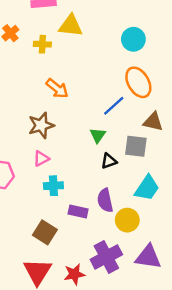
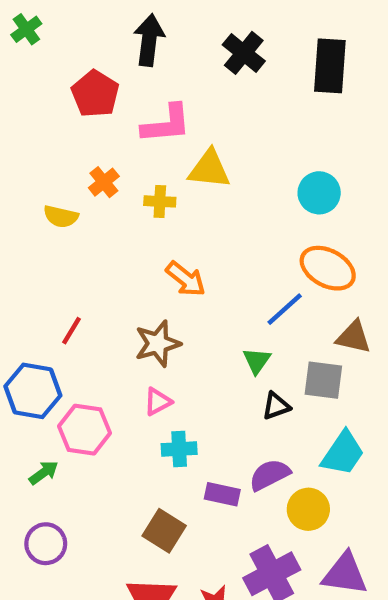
orange ellipse: (138, 82) -> (328, 268), turned -32
purple semicircle: (105, 200) -> (270, 475), turned 75

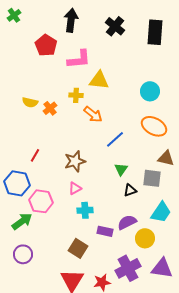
orange cross: (104, 182) -> (50, 108), moved
orange arrow: (186, 279) -> (93, 114), moved
blue line: (285, 309) -> (115, 139), moved
green arrow: (44, 473) -> (22, 221), size x1.5

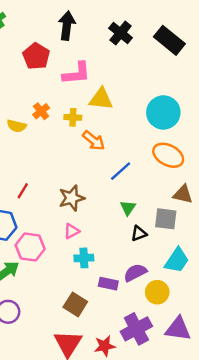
black rectangle: (155, 32) -> (169, 40), turned -55
cyan circle: (150, 91) -> (163, 112), size x1.4
orange cross: (50, 108) -> (41, 111), moved

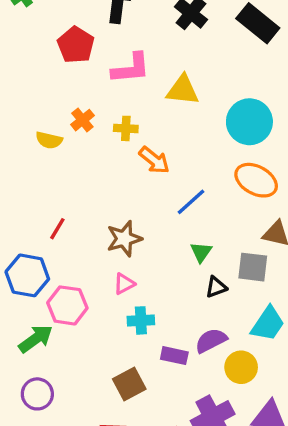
yellow triangle: (101, 99) -> (183, 90), moved
brown square: (75, 304) -> (129, 384), turned 30

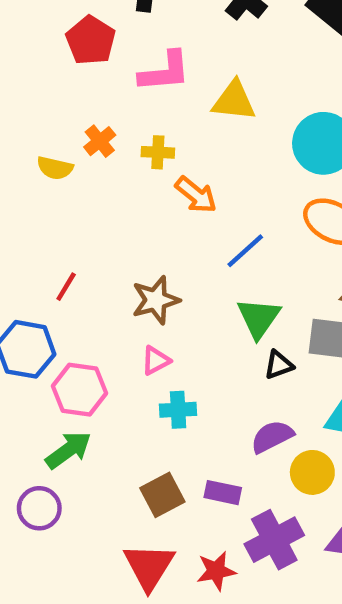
green triangle: (201, 252) -> (259, 318), size x1.5
green arrow: (36, 339) -> (68, 450), moved
purple rectangle: (174, 356) -> (223, 493), moved

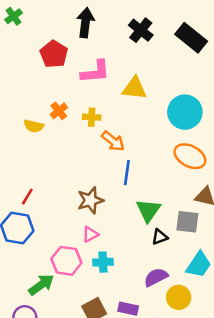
blue line: (245, 251) -> (127, 173), moved, turned -40
red line: (66, 287) -> (27, 197), moved
pink hexagon: (80, 390) -> (66, 261), moved

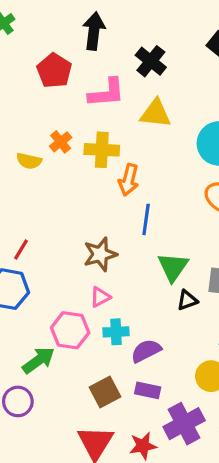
black cross: (141, 30) -> (151, 61), moved
yellow cross: (92, 117) -> (102, 150), size x1.5
orange arrow: (113, 141) -> (129, 180), turned 65
purple semicircle: (156, 277) -> (146, 351), moved

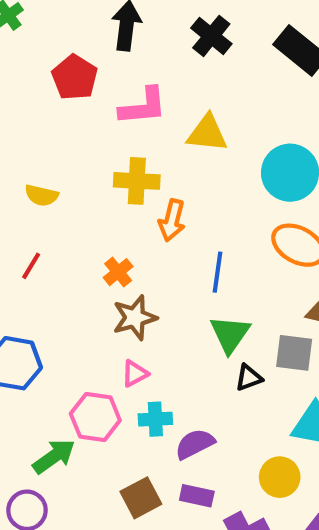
black cross: (151, 61) -> (211, 36), moved
orange cross: (61, 142) -> (118, 272), moved
blue line: (146, 219) -> (218, 272), moved
red line: (21, 250) -> (31, 266), moved

